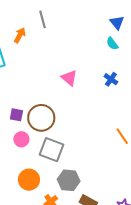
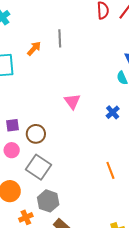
purple square: (16, 115) -> (12, 125), turned -32
brown circle: (41, 118) -> (36, 134), size x0.7

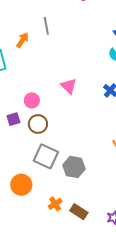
pink circle: (12, 150) -> (32, 100), moved
gray hexagon: (48, 201) -> (74, 167), moved
orange cross: (26, 217) -> (55, 204), moved

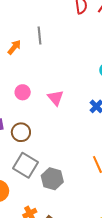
pink circle: (32, 100) -> (23, 92), moved

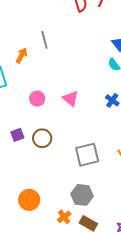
gray square: (25, 165) -> (87, 155), moved, turned -35
gray hexagon: (52, 179) -> (82, 195), moved

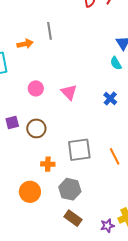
orange arrow: (22, 55) -> (25, 44), turned 42
orange circle: (29, 200) -> (30, 192), moved
orange cross: (64, 217) -> (48, 164), moved, turned 32

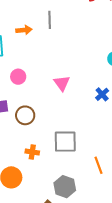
pink circle: (36, 88) -> (18, 77), moved
orange line: (115, 156) -> (98, 165), moved
gray hexagon: (70, 189) -> (65, 187), moved

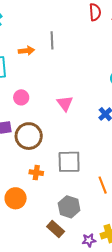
brown circle: (25, 115) -> (29, 136), size x1.4

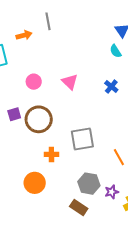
pink circle: (21, 97) -> (34, 82), moved
purple star: (89, 240) -> (112, 192), moved

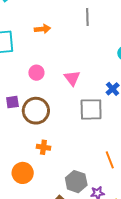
gray line: (48, 21) -> (87, 17), moved
orange arrow: (24, 35) -> (42, 29), moved
gray square: (82, 139) -> (91, 109), moved

